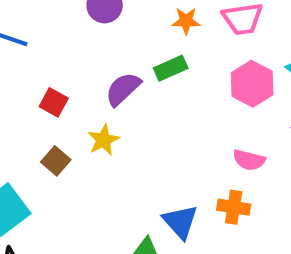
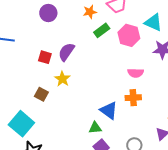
green rectangle: (171, 68) -> (102, 30), moved
red square: (54, 102) -> (45, 57), moved

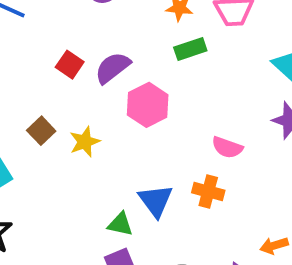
pink hexagon: (129, 35) -> (148, 105), moved
yellow star: (62, 79) -> (85, 142), moved

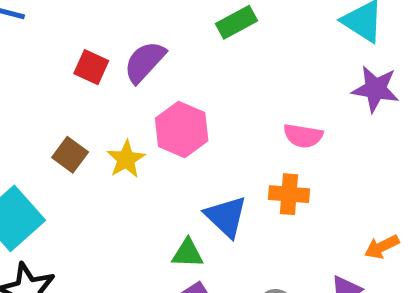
pink hexagon: (148, 105) -> (182, 130), moved

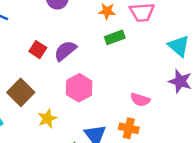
brown square: (70, 155) -> (21, 92), size x1.5
yellow star: (126, 159) -> (47, 119), moved

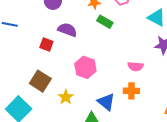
green rectangle: (115, 37) -> (105, 22), turned 63
purple semicircle: (65, 51) -> (67, 30), moved, turned 72

